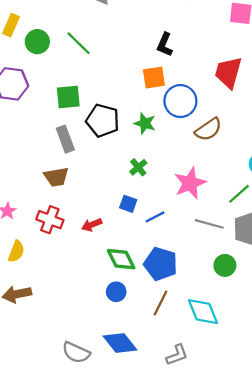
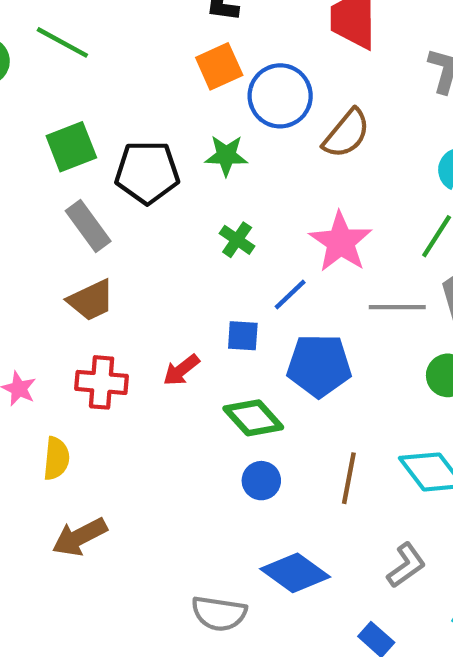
blue square: (128, 204) -> (243, 336), moved
blue line: (155, 217) -> (290, 295), moved
blue pentagon: (161, 264) -> (319, 366), moved

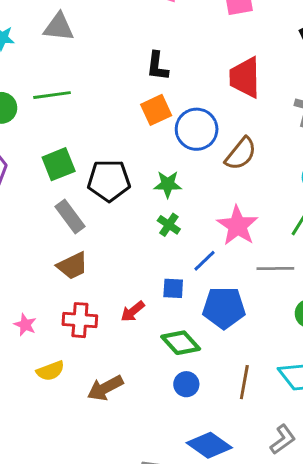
green line: (62, 42) -> (52, 95), turned -36
green star: (226, 156) -> (168, 184), moved
yellow semicircle: (56, 459) -> (50, 371), turned 64
brown arrow: (80, 537) -> (105, 388), moved

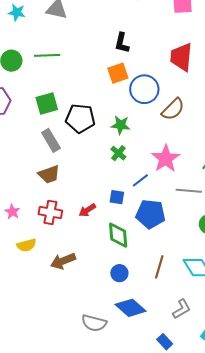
green diamond: (181, 343) -> (118, 235), turned 32
blue circle: (186, 384) -> (119, 273), moved

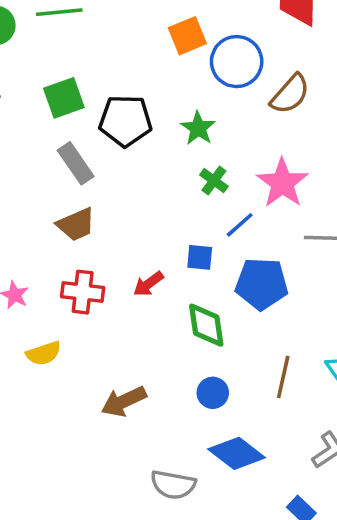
green star: (121, 125) -> (198, 128), turned 30
green cross: (118, 153) -> (214, 181), moved
brown arrow: (63, 261) -> (124, 401), moved

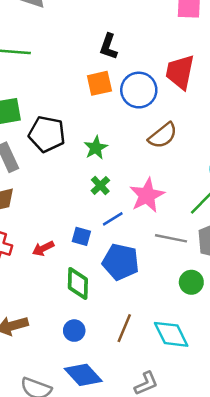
blue circle: (237, 62) -> (139, 90), moved

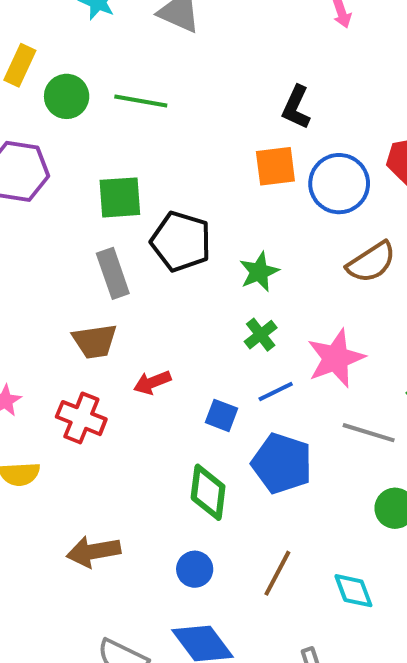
red arrow: (43, 248) -> (152, 382), moved
cyan diamond: (171, 334) -> (354, 591), size x0.7

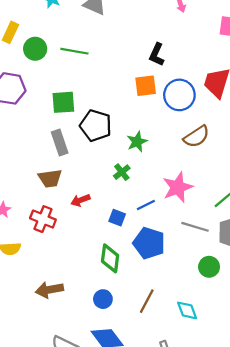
green cross: (261, 335) -> (122, 172), moved

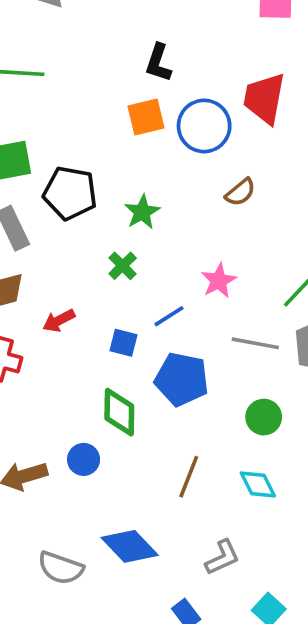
brown semicircle: (196, 137) -> (240, 192), size x0.7
pink star: (178, 187) -> (219, 281), size x0.7
green circle: (209, 267) -> (264, 417), moved
blue circle: (103, 299) -> (84, 459), moved

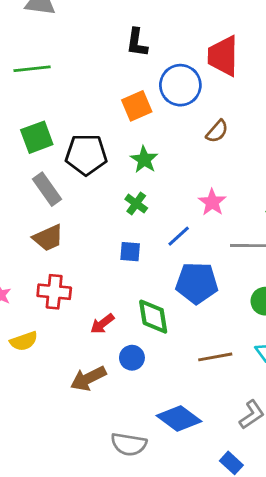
orange square: (146, 117) -> (137, 106), moved
red arrow: (59, 321) -> (102, 324), moved
blue square: (123, 343) -> (130, 252), moved
brown line: (189, 477) -> (215, 357), turned 68

